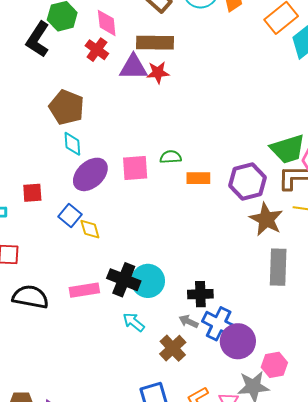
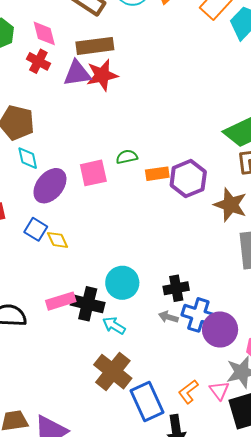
red star: (158, 73) -> (102, 75), size x1.4
purple hexagon: (247, 182) -> (188, 179), moved
black cross: (124, 280) -> (88, 304), moved
brown cross: (173, 348) -> (113, 372), moved, size x1.4

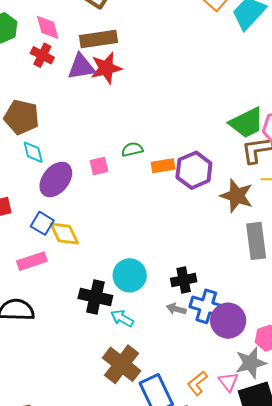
pink square: (93, 173) -> (99, 166), size x0.7
yellow diamond: (57, 240) -> (64, 234), size x1.4
pink rectangle: (61, 301) -> (32, 261), moved

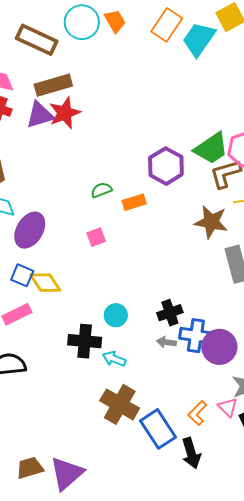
pink square: (99, 166) -> (96, 237), moved
purple hexagon: (194, 170) -> (166, 166), moved
cyan circle: (130, 275) -> (116, 315), size x0.7

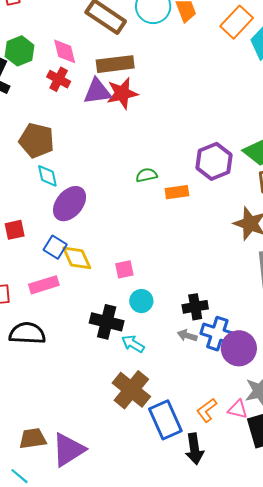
pink square: (96, 237) -> (124, 269), moved
pink triangle: (228, 407) -> (238, 409), turned -40

